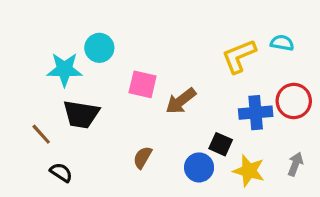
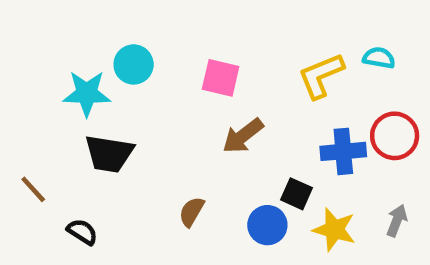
pink square: (143, 84) -> (221, 78), moved
brown line: (41, 134) -> (33, 189), moved

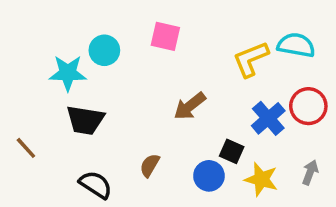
cyan semicircle: (379, 58) -> (296, 45), size x1.5
pink square: (221, 78) -> (165, 36), moved
blue cross: (343, 151) -> (268, 118), turned -36
black semicircle: (82, 232) -> (96, 185), moved, size x1.4

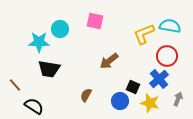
red circle: (308, 106) -> (167, 56), moved
blue cross: (268, 118) -> (159, 79), moved
black semicircle: (96, 185) -> (34, 106), moved

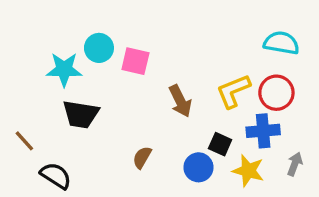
pink square: (95, 21) -> (135, 61), moved
yellow L-shape: (144, 34) -> (233, 91), moved
brown arrow: (109, 61) -> (180, 101), turned -78
blue cross: (159, 79) -> (263, 131), turned 36

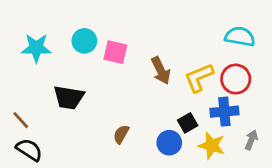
cyan star: (64, 69) -> (36, 48), moved
brown arrow: (180, 101) -> (161, 71), moved
black square: (220, 144) -> (188, 123), turned 36
black semicircle: (56, 176) -> (29, 150), moved

